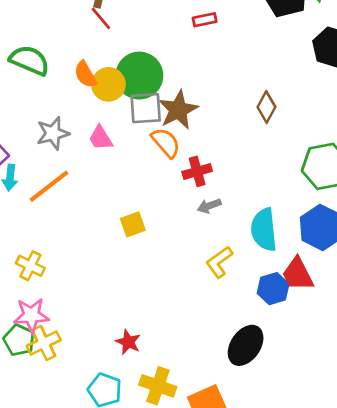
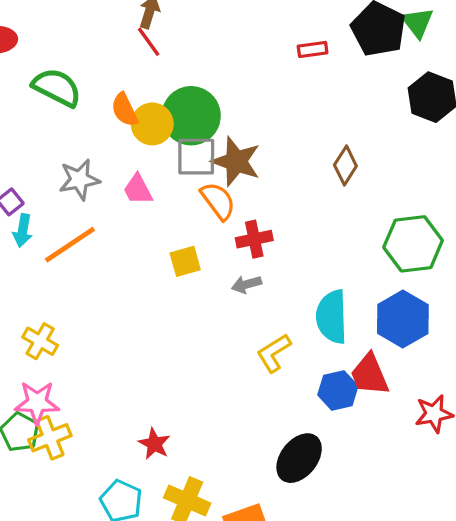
red rectangle: (205, 20) -> (313, 49), moved
brown star: (178, 110) -> (236, 161), turned -30
gray arrow: (209, 206) -> (247, 284), moved
yellow square: (133, 224) -> (185, 261), moved

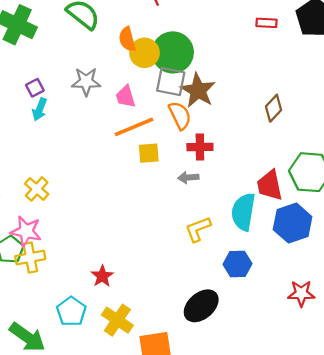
orange line: (70, 245) -> (134, 127), moved
red trapezoid: (370, 375) -> (270, 185), moved

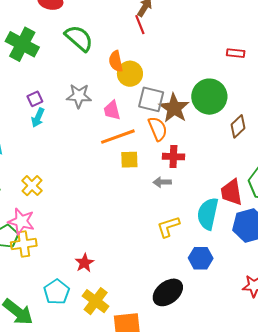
green circle: (173, 52) -> (209, 97), moved

